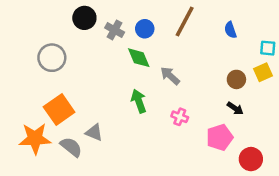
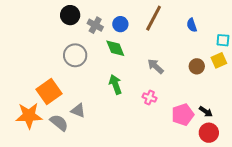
gray circle: (52, 58) -> (75, 55), moved
gray arrow: (170, 76) -> (156, 66), moved
black arrow: (235, 108) -> (206, 112), moved

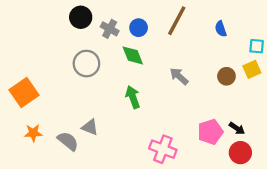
orange square: (49, 91) -> (24, 92), moved
pink cross: (150, 98) -> (163, 149), moved, size x1.6
orange star: (29, 116) -> (33, 133), size x0.6

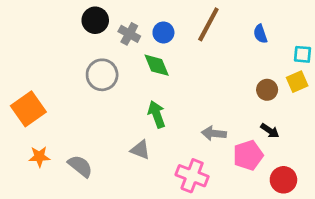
gray arrow: (179, 76) -> (214, 133), moved, turned -36
gray triangle: (90, 127) -> (140, 150), moved
black arrow: (237, 128) -> (270, 131), moved

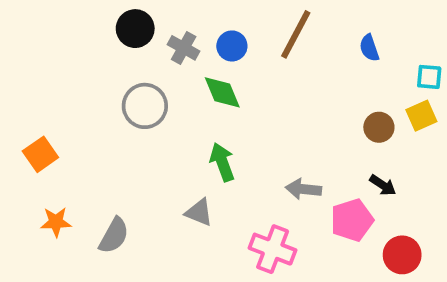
orange square: (28, 109) -> (40, 154), size x0.7
gray semicircle: (80, 166) -> (114, 236), turned 80

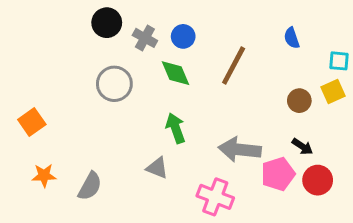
brown line: (296, 34) -> (234, 65), moved
gray arrow: (303, 189) -> (240, 150), size x1.5
red circle: (402, 255) -> (318, 180), moved

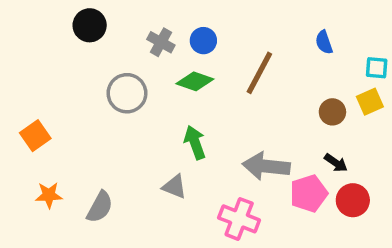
black circle: (107, 23) -> (90, 25), moved
green diamond: (176, 73) -> (195, 81), turned -48

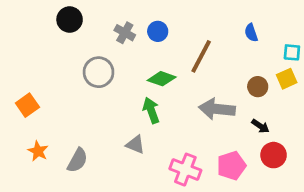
green diamond: (195, 81) -> (162, 79), moved
gray arrow: (266, 166) -> (217, 109), moved
pink pentagon: (309, 193) -> (231, 166), moved
orange star: (49, 195) -> (38, 151), turned 30

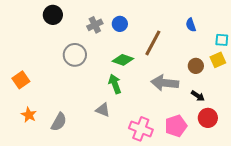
gray cross: (125, 33) -> (95, 25), turned 35

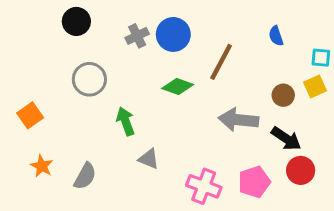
blue circle: (120, 24) -> (173, 34), size x1.5
gray circle: (75, 55) -> (89, 79), moved
green arrow: (115, 84) -> (126, 121), moved
black arrow: (198, 96) -> (286, 139), size x1.5

